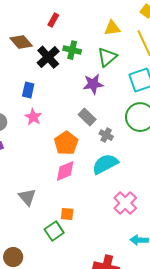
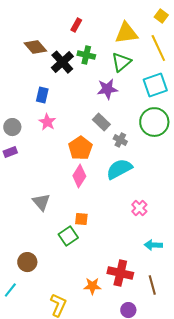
red rectangle: (53, 20) -> (76, 25), moved
yellow triangle: (112, 28) -> (126, 33), size x1.4
pink diamond: (65, 171) -> (79, 176), turned -35
pink cross: (125, 203) -> (139, 208), size x0.7

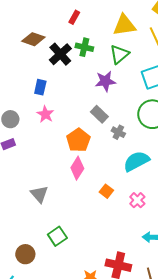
brown diamond: (35, 47) -> (33, 39), turned -30
cyan semicircle: (119, 169) -> (136, 161), moved
orange square: (81, 219) -> (106, 191), moved, turned 32
green square: (68, 236) -> (57, 236), moved

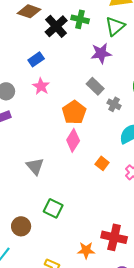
blue rectangle: (40, 87) -> (36, 59), turned 42
green square: (57, 236) -> (53, 208), turned -30

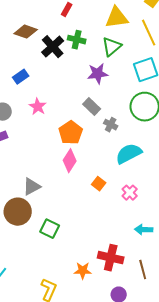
blue rectangle: (36, 59) -> (21, 77), moved
gray triangle: (35, 166) -> (32, 187), turned 42
brown circle: (21, 226) -> (18, 212), moved, size x1.4

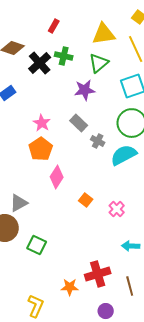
pink star: (38, 107) -> (42, 123), moved
orange pentagon: (71, 133) -> (41, 149), moved
cyan semicircle: (129, 154) -> (124, 155), moved
red cross: (111, 258) -> (98, 274), turned -30

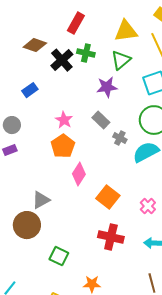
red rectangle: (54, 26) -> (76, 23), size x1.5
orange square: (86, 200) -> (108, 197), size x1.6
pink cross: (117, 209) -> (148, 206), moved
green square: (37, 245) -> (59, 256), moved
red cross: (98, 274) -> (111, 237), moved, turned 30

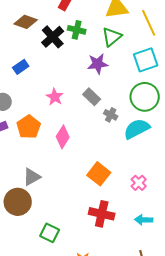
orange pentagon: (63, 146) -> (29, 127), moved
pink diamond: (79, 174) -> (63, 137), moved

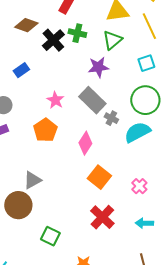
cyan square: (146, 60) -> (146, 63), size x0.7
gray rectangle: (92, 97) -> (92, 100), size x1.5
orange pentagon: (29, 127) -> (45, 130), moved
pink diamond: (63, 137) -> (85, 143), moved
red cross: (102, 214) -> (102, 217), turned 30

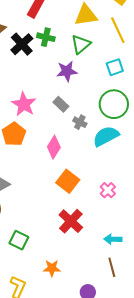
pink star: (55, 100) -> (24, 104), size x1.4
gray rectangle: (92, 100) -> (61, 104), size x0.6
cyan arrow: (144, 223) -> (113, 239), moved

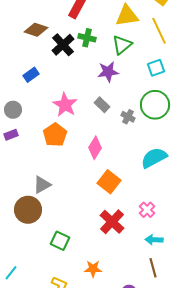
gray cross: (80, 122) -> (128, 117), moved
cyan semicircle: (106, 136) -> (154, 158), moved
pink cross: (108, 190) -> (147, 210), moved

